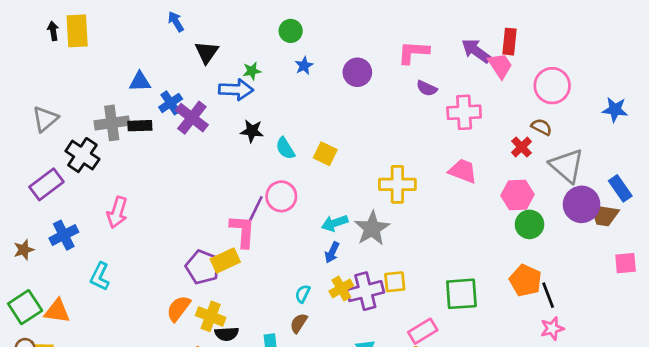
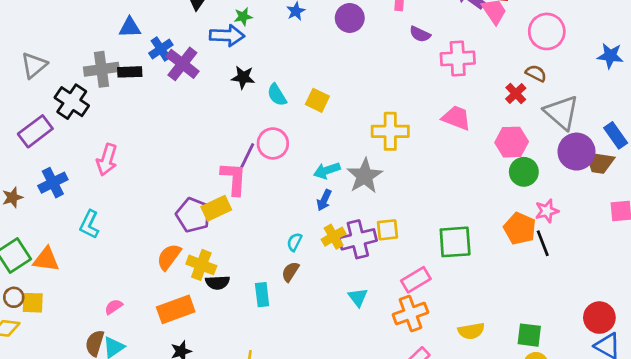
pink star: (552, 328) -> (547, 211), moved

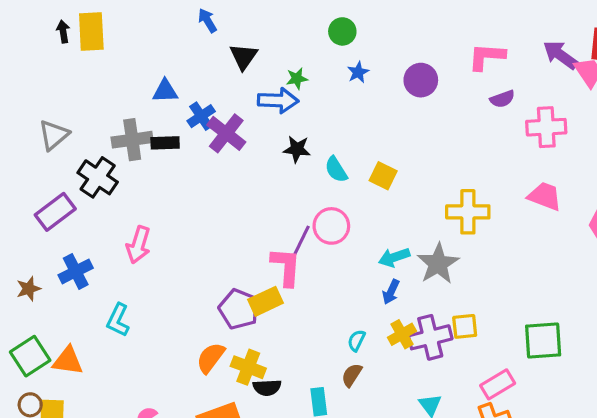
purple semicircle: (420, 34) -> (502, 99), turned -45

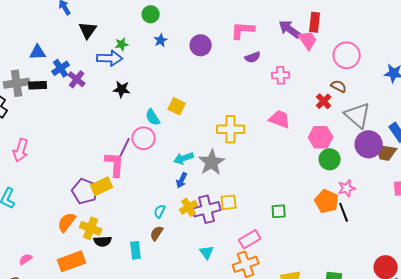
pink cross: (546, 127) -> (281, 75), size x0.7
purple cross: (226, 133) -> (77, 79), size x0.7
cyan semicircle: (336, 170) -> (153, 117), moved
green square: (543, 340) -> (279, 211), size x0.6

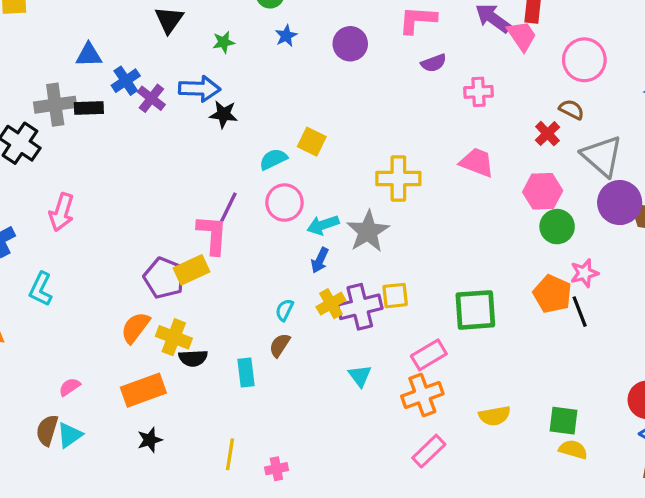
blue arrow: (110, 58) -> (199, 89), moved
cyan semicircle: (153, 117) -> (273, 159), turned 96
pink circle: (144, 138) -> (284, 203), moved
green square: (279, 211) -> (475, 310), size x1.8

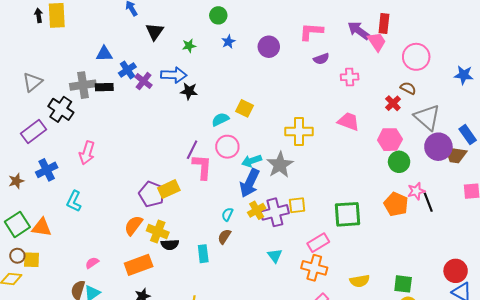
pink L-shape: (212, 235) -> (202, 167), moved
blue arrow: (320, 260) -> (250, 183), size x1.8
black line: (580, 312) -> (428, 202), moved
orange cross: (422, 395) -> (314, 268), turned 35

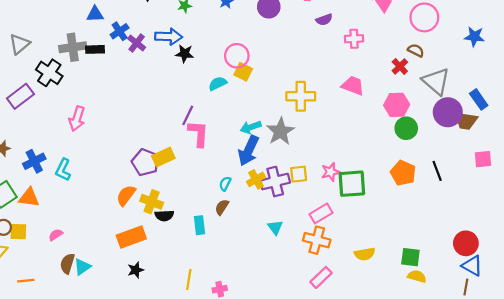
pink circle: (227, 147) -> (237, 56), moved
blue cross: (47, 170) -> (34, 161), moved
pink star: (416, 191) -> (331, 172), moved
pink semicircle: (92, 263) -> (56, 235), moved

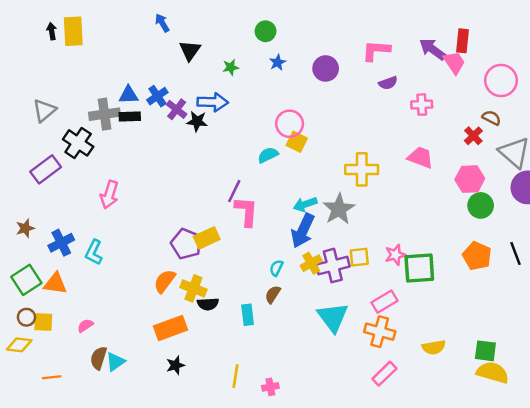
blue triangle: (95, 14) -> (129, 95), moved
black star: (185, 54) -> (197, 121), moved
cyan triangle: (275, 227) -> (333, 317), size x1.8
yellow semicircle: (417, 276) -> (493, 372), size x1.5

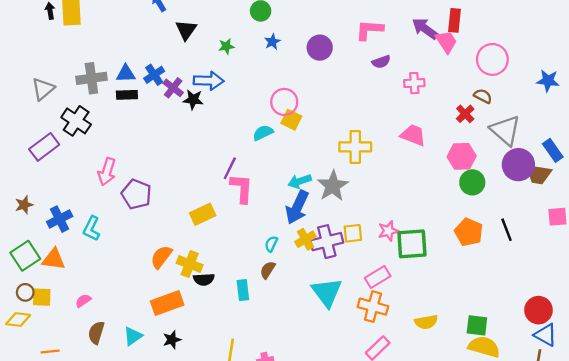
gray cross: (105, 114) -> (91, 78), moved
purple pentagon: (186, 244) -> (136, 194), moved
cyan triangle: (115, 362) -> (133, 336), moved

